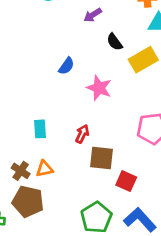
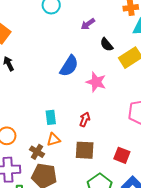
blue semicircle: (66, 66) -> (69, 66), size x1.5
brown square: (102, 158) -> (85, 150), moved
orange triangle: (44, 169) -> (54, 140), moved

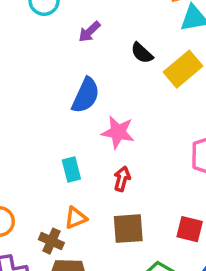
purple arrow: (88, 24) -> (89, 32), moved
pink star: (96, 82) -> (118, 132), moved
cyan rectangle: (51, 117) -> (71, 169), moved

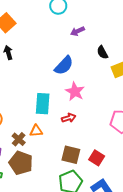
cyan rectangle: (71, 169) -> (43, 104), size x1.5
red arrow: (122, 179) -> (69, 118), turned 40
brown square: (128, 229) -> (71, 155), moved

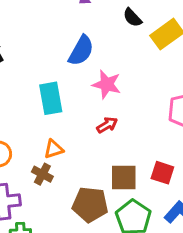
cyan rectangle: (43, 104) -> (51, 98), moved
orange triangle: (36, 131) -> (54, 149), moved
brown pentagon: (21, 163) -> (90, 205), moved

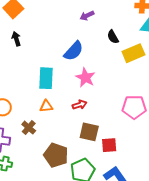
orange triangle: (54, 149) -> (46, 106), moved
red square: (162, 173) -> (109, 145), turned -35
brown square: (124, 178) -> (89, 132), moved

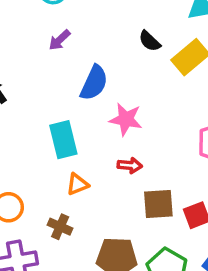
purple arrow: (87, 16) -> (60, 40), moved
red arrow: (80, 105) -> (130, 165), turned 40

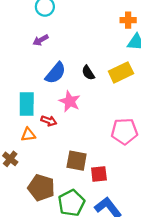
black semicircle: (150, 41) -> (88, 73), moved
red arrow: (130, 165) -> (49, 121), moved

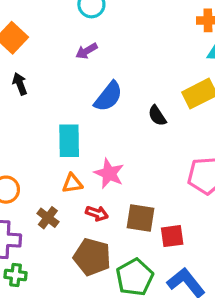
black semicircle: (88, 73) -> (157, 116), moved
pink star: (70, 101) -> (109, 173), moved
red arrow: (49, 121) -> (97, 213), moved

